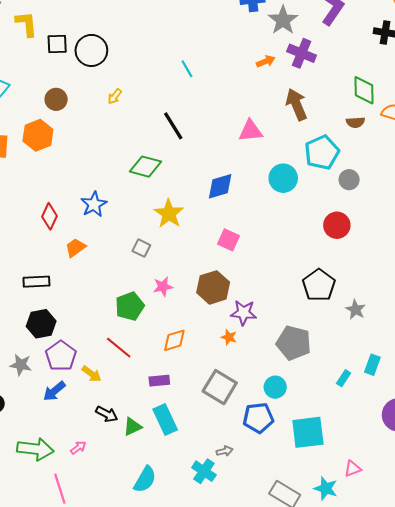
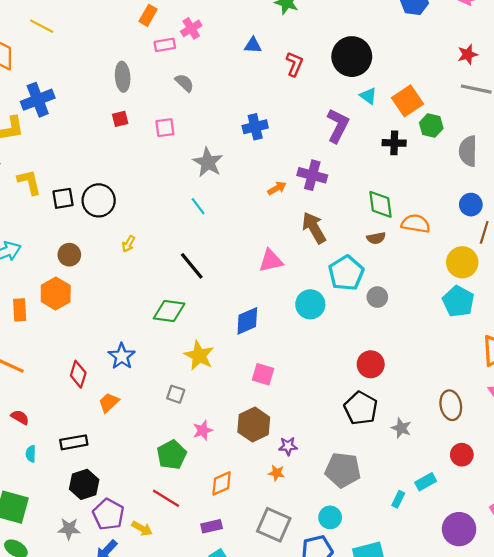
gray star: (283, 20) -> (208, 162), moved
red circle: (337, 225) -> (371, 364), moved
purple star: (244, 313) -> (288, 446), size x0.7
cyan rectangle: (372, 365) -> (426, 482), turned 48

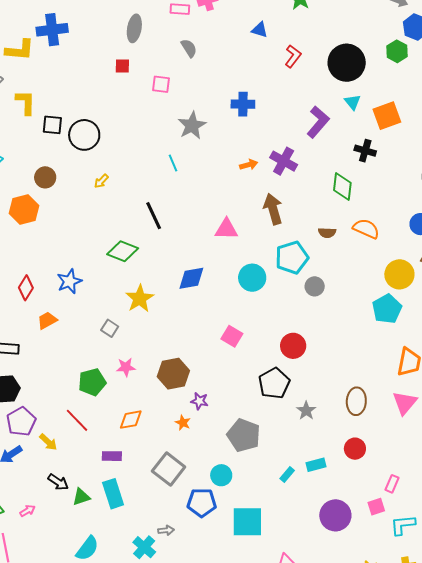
green hexagon: (431, 125) -> (397, 51), moved
green diamond: (381, 204) -> (342, 187), moved
pink square: (263, 374) -> (232, 336), moved

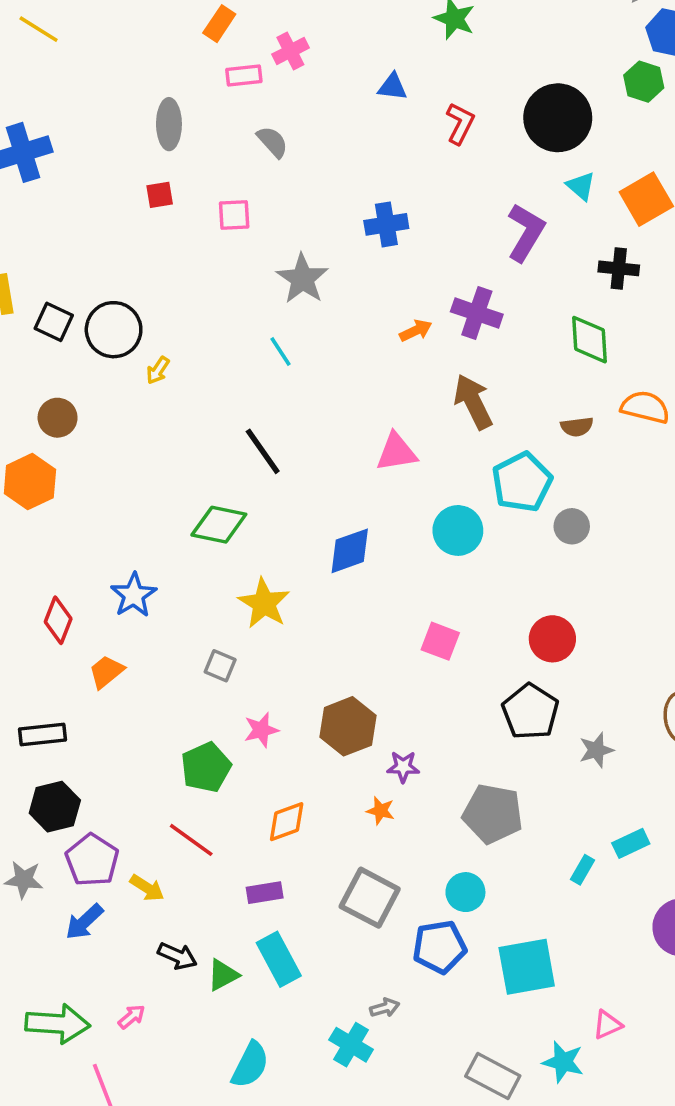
black square: (52, 125) -> (54, 322), turned 30
yellow arrow: (101, 181) -> (158, 370), moved
gray star: (306, 411) -> (596, 750), turned 30

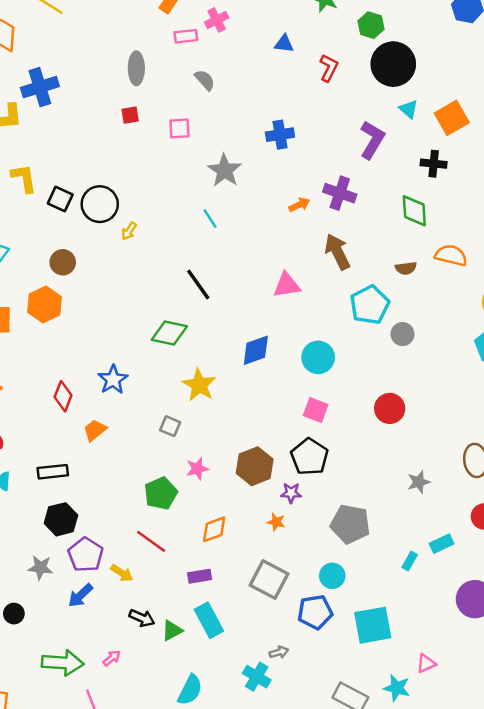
green hexagon: (644, 82) -> (371, 25), moved
cyan circle: (458, 530) -> (318, 357), moved
black pentagon: (530, 712) -> (309, 457), moved

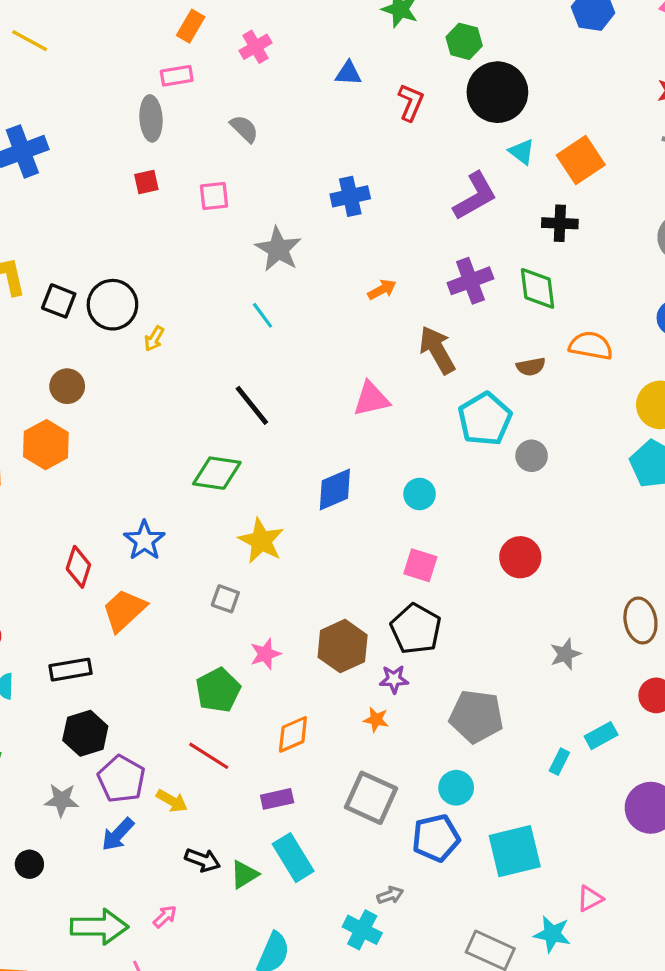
pink rectangle: (186, 36) -> (177, 76), moved
purple L-shape: (372, 140) -> (475, 196), turned 33
purple cross: (340, 193) -> (470, 281), moved, turned -36
cyan circle: (318, 357) -> (420, 494), size x0.7
orange trapezoid: (95, 430) -> (124, 610), size x1.4

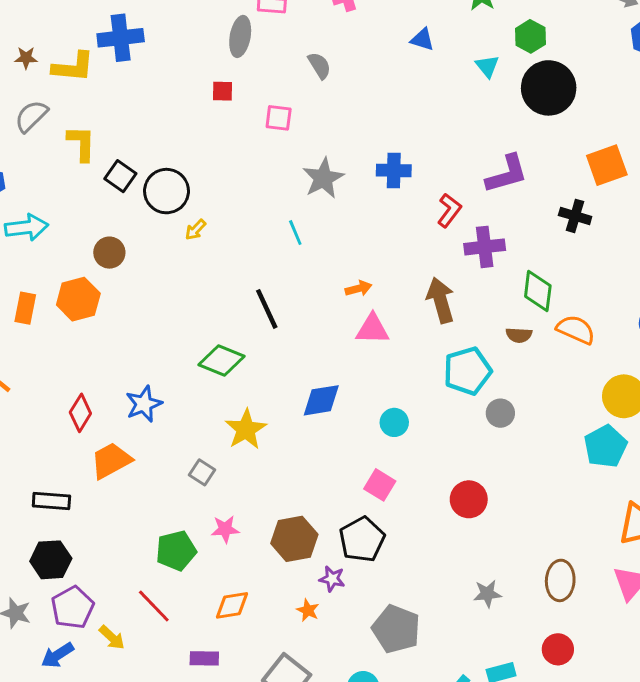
red L-shape: (411, 102) -> (449, 210), moved
cyan triangle: (522, 152) -> (487, 66), moved
blue cross: (350, 196) -> (394, 170), moved
green diamond: (538, 288) -> (538, 291), moved
orange arrow: (382, 289) -> (358, 288), moved

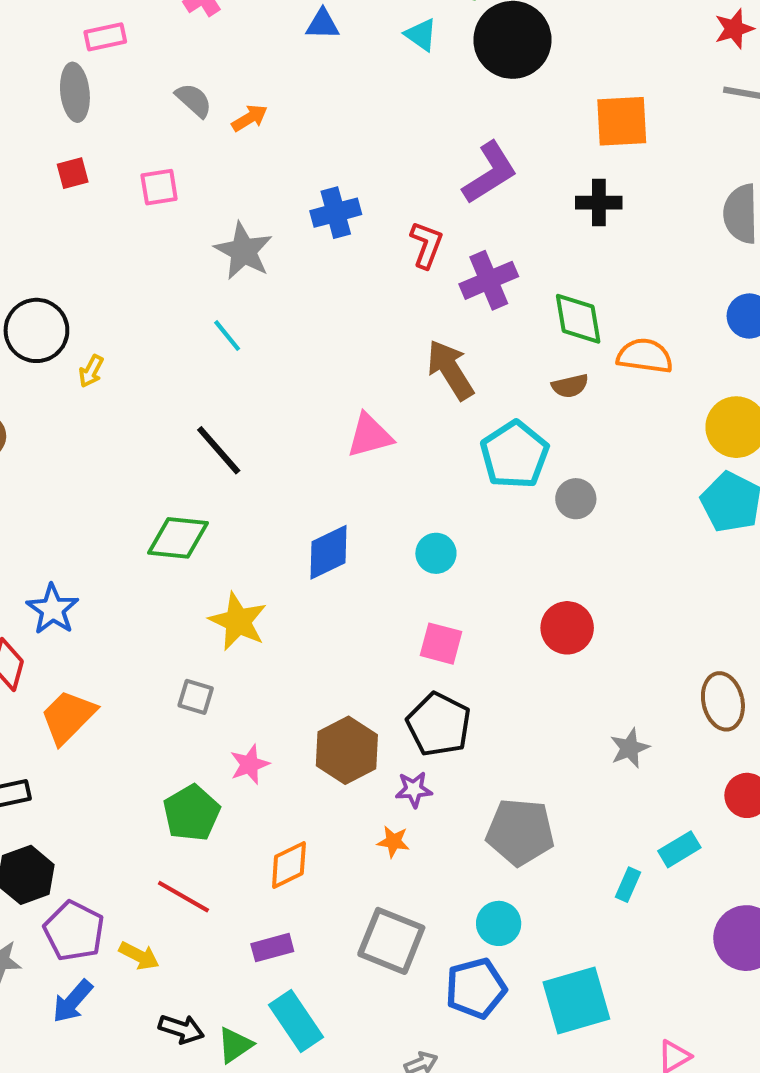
orange square: (607, 165) -> (622, 121), turned 33
orange arrow: (358, 288) -> (250, 118), moved
blue star: (144, 404) -> (53, 609), moved

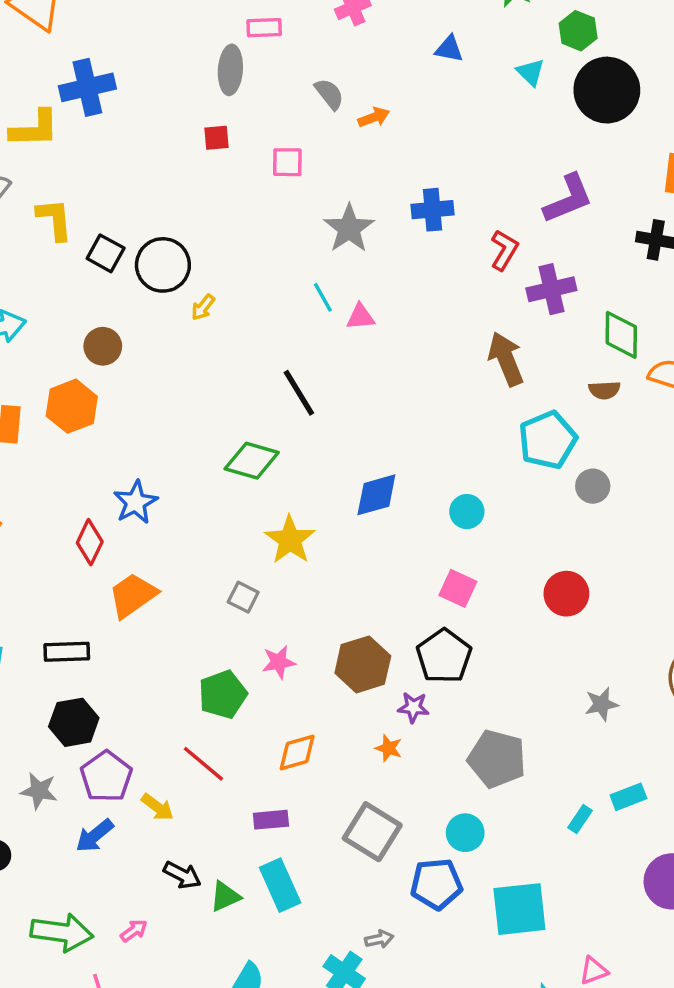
pink triangle: (370, 436) -> (361, 317), moved, size x0.7

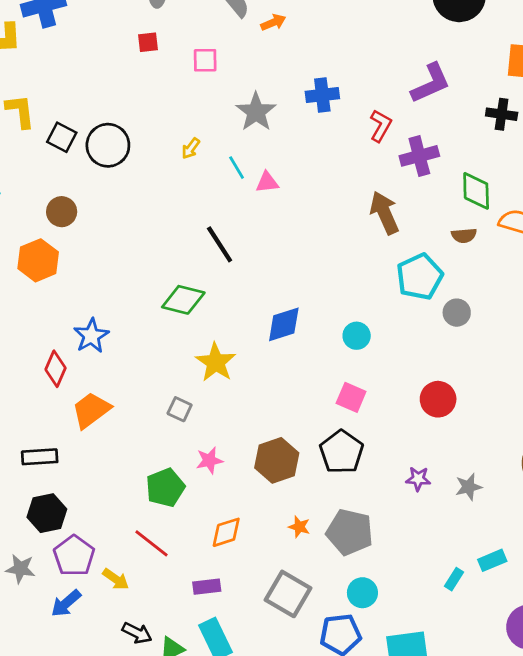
yellow arrow: (203, 307) -> (191, 148), moved
purple star: (413, 707) -> (418, 479), moved
gray pentagon: (497, 759) -> (350, 532), moved

